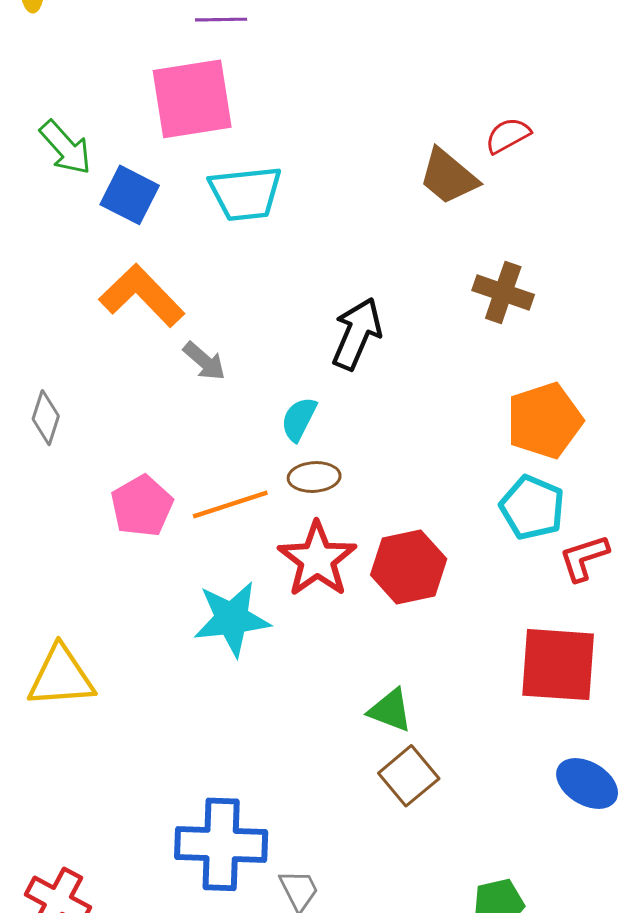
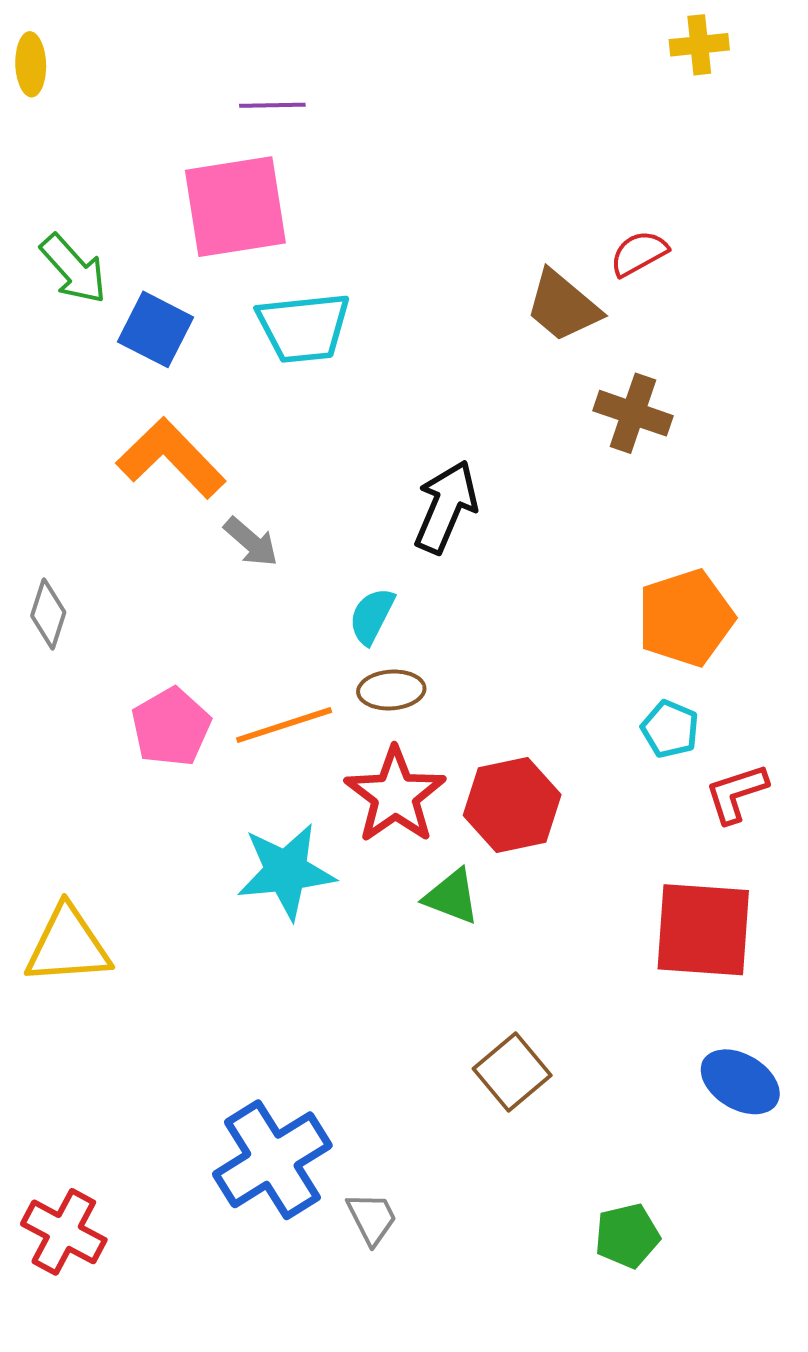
brown cross: (503, 293) -> (633, 413), moved
cyan pentagon: (532, 508) -> (670, 729), size x0.7
green triangle: (390, 710) -> (452, 897), moved
blue cross: (221, 844) -> (272, 1160), turned -34

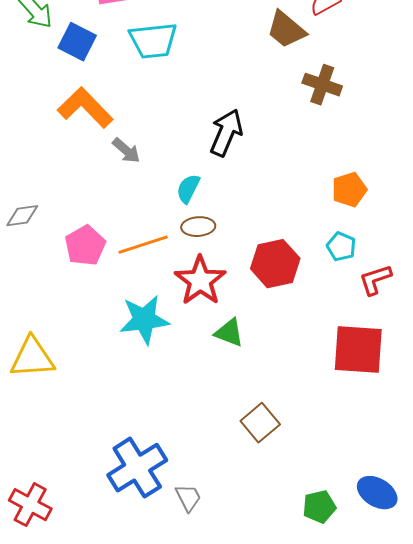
gray diamond: (48, 614) -> (22, 216), moved, turned 64
orange pentagon: (686, 618) -> (349, 190), size x0.7
red hexagon: (512, 805) -> (275, 264), moved
blue ellipse: (740, 1082) -> (377, 493), moved

